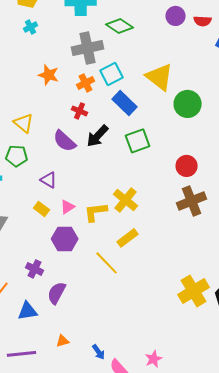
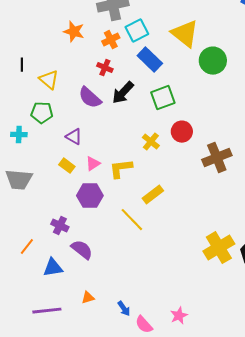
red circle: (187, 166) -> (182, 132), moved
yellow cross: (126, 200) -> (151, 142), moved, size x0.7
purple semicircle: (57, 293) -> (82, 250), turned 100

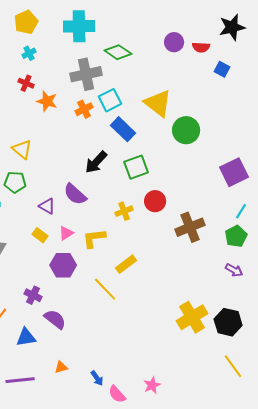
red cross: (105, 68) -> (26, 83), moved
purple semicircle: (90, 98) -> (75, 194), moved
yellow cross: (151, 142) -> (124, 211), turned 30

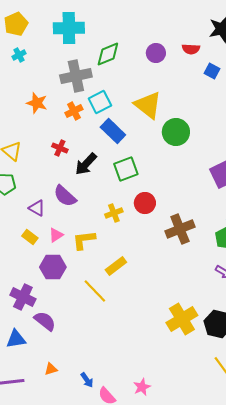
purple circle: (174, 42) -> (156, 53), moved
green diamond: (118, 52) -> (108, 54), turned -56
red cross: (26, 83) -> (60, 148), moved
purple cross: (33, 295) -> (23, 297), size x1.4

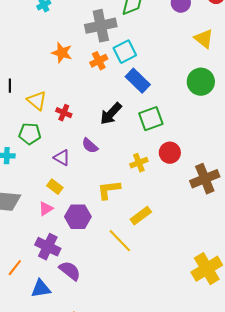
yellow triangle: (148, 105) -> (204, 39), moved, size x0.7
red cross: (60, 148) -> (64, 113), moved
purple semicircle: (65, 196) -> (90, 146), size x0.7
pink triangle: (56, 235) -> (46, 209), moved

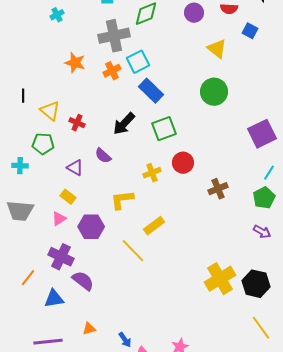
brown cross: (205, 179) -> (218, 189), size x0.7

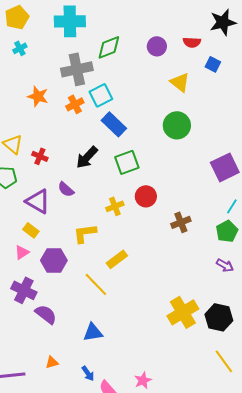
purple triangle: (75, 168) -> (38, 201), size x1.5
blue triangle: (54, 299) -> (93, 332), moved

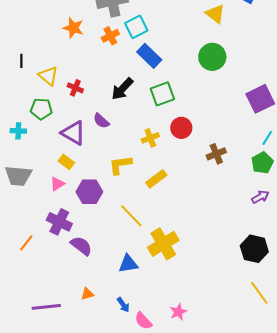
yellow rectangle: (117, 259) -> (156, 179), moved
purple arrow: (225, 265) -> (260, 197), turned -60
yellow cross: (183, 312) -> (163, 244), moved

